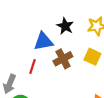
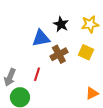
red line: (32, 66) -> (37, 74), moved

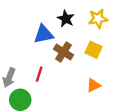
brown cross: (59, 54) -> (64, 52), turned -30
orange triangle: (92, 93) -> (94, 85), moved

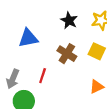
blue triangle: (44, 34) -> (28, 38), moved

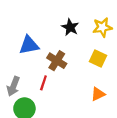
brown cross: (67, 54) -> (57, 61), moved

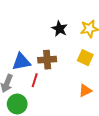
blue triangle: (29, 45) -> (21, 62), moved
brown cross: (57, 61) -> (47, 60), turned -36

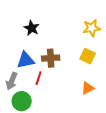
black star: (59, 29) -> (32, 28), moved

